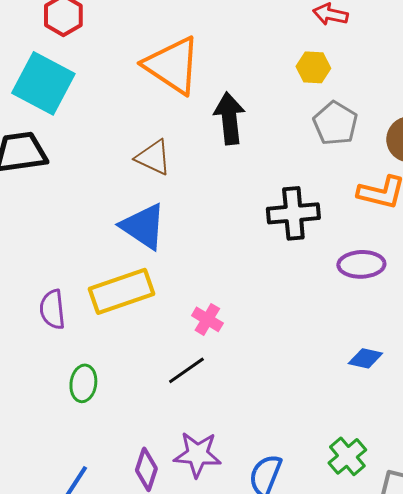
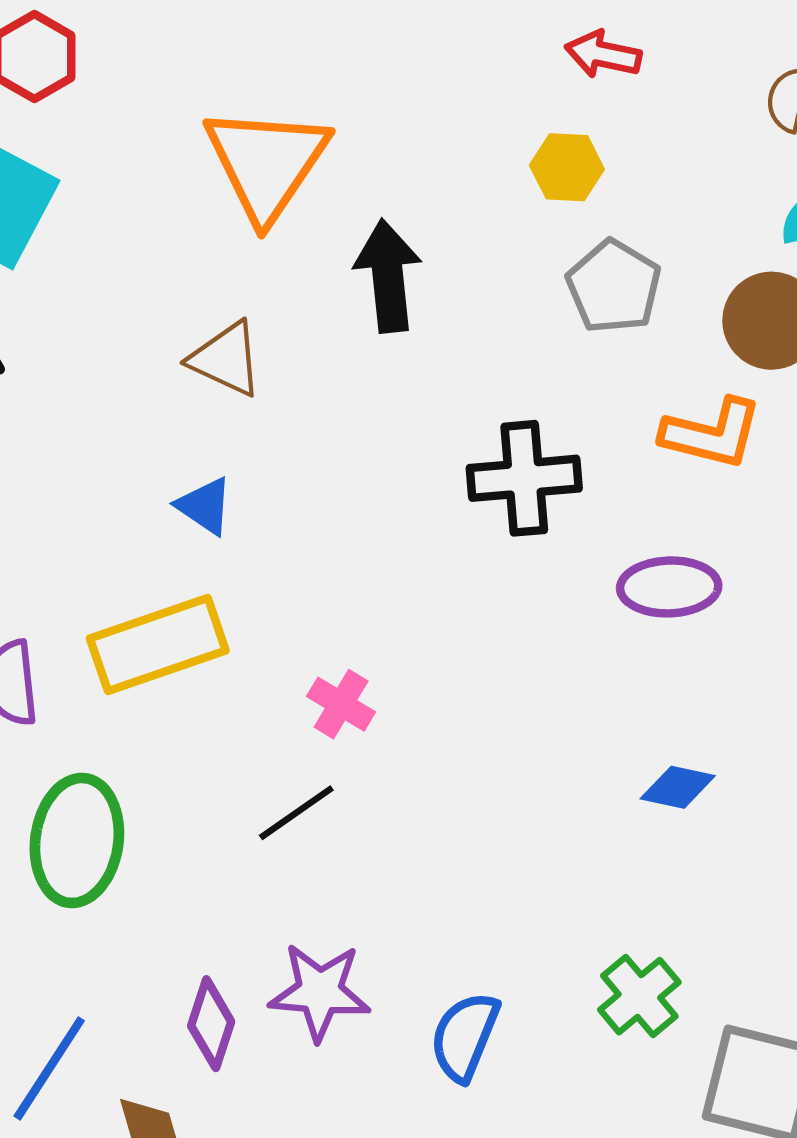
orange triangle: (172, 65) -> (266, 163), turned 30
blue triangle: (143, 226) -> (205, 506), size x0.6
green ellipse: (83, 383) -> (77, 840), size x1.6

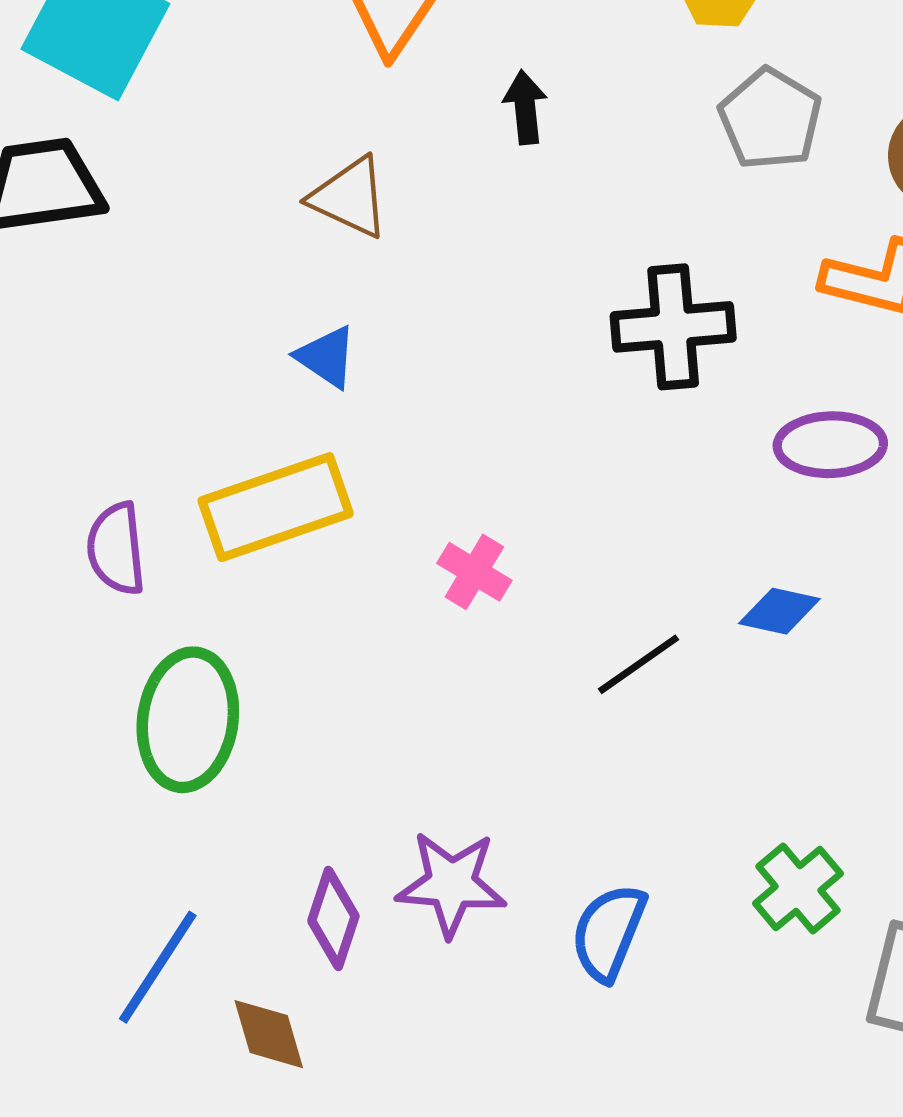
black arrow: (388, 276) -> (525, 107), size x0.6
blue diamond: (678, 787) -> (779, 611), moved
black line: (296, 813) -> (638, 664), moved

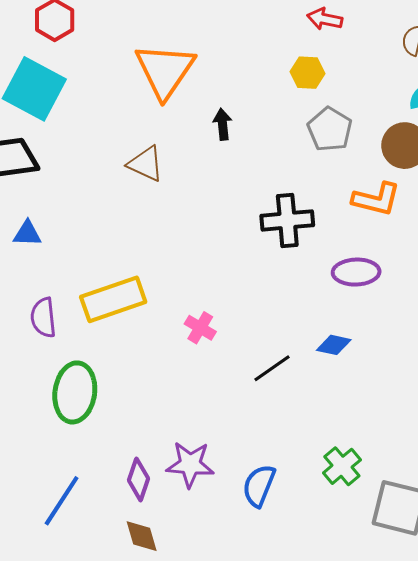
blue triangle: (326, 357) -> (27, 234), moved, turned -32
brown diamond: (269, 1034) -> (142, 536), moved

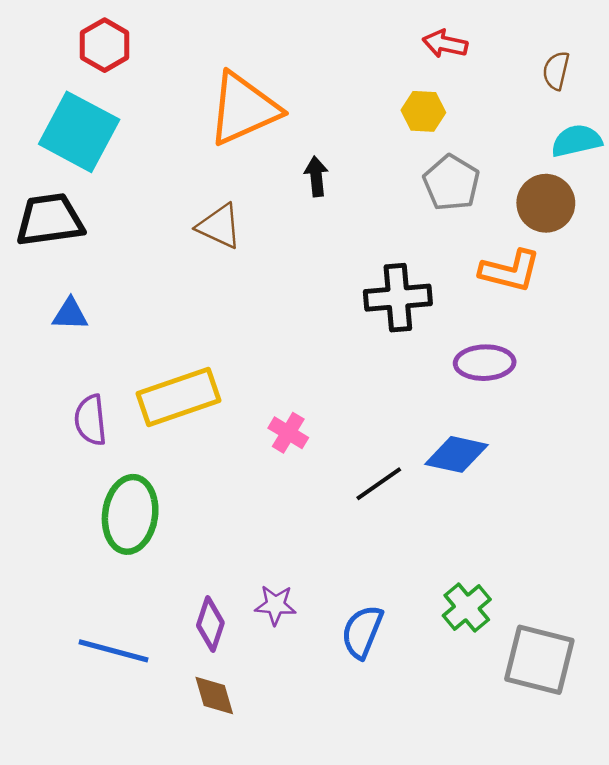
orange triangle: (165, 71) -> (244, 109), turned 32
blue diamond: (334, 345) -> (457, 454), size x1.4
purple star: (190, 464) -> (275, 605), size x0.7
blue line: (62, 501) -> (113, 651), turned 72

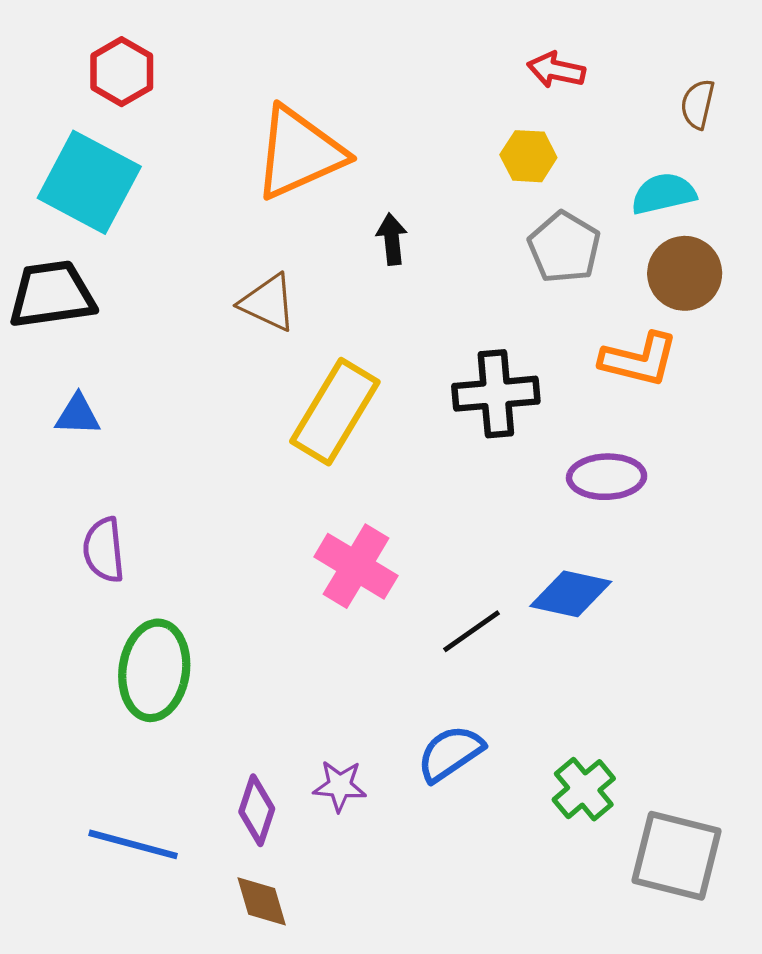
cyan semicircle: (576, 141) -> (663, 194), moved
yellow rectangle: (179, 397) -> (335, 412), moved, turned -40
pink cross: (288, 433) -> (356, 566), size x1.6
blue semicircle: (362, 632) -> (450, 753), moved, turned 34

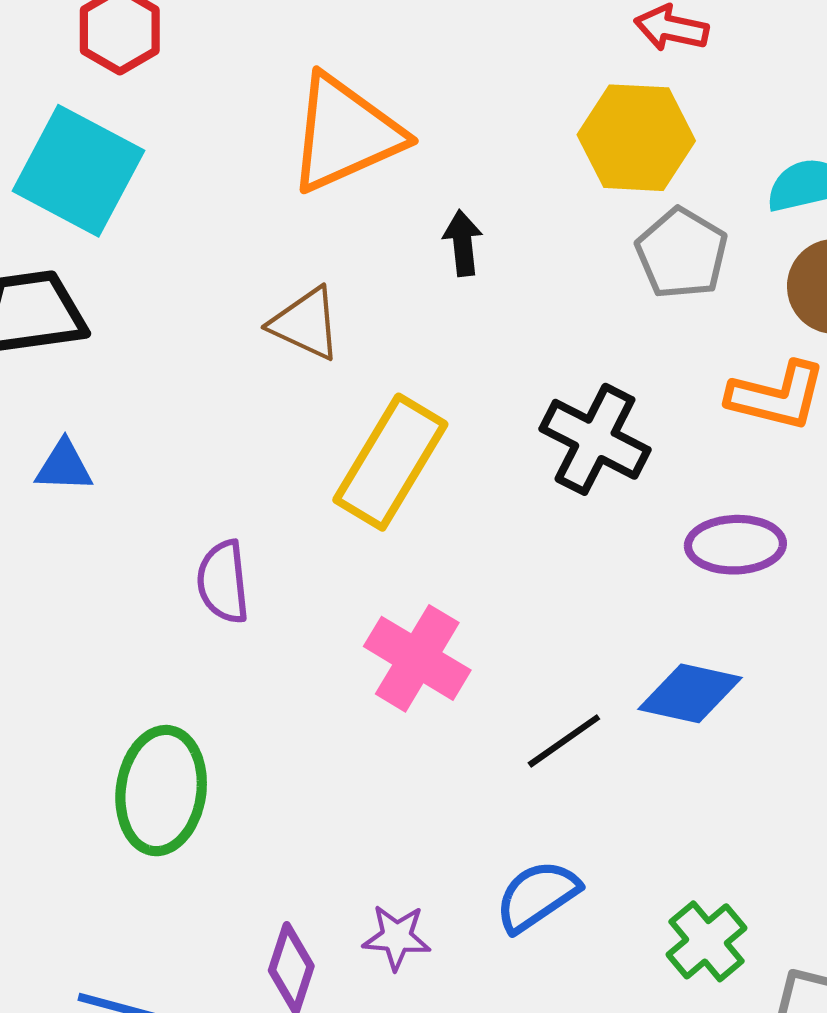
yellow hexagon: (528, 156) -> (636, 138), size x1.6
black cross: (496, 394) -> (595, 439), turned 32
purple semicircle: (104, 550) -> (223, 582), moved

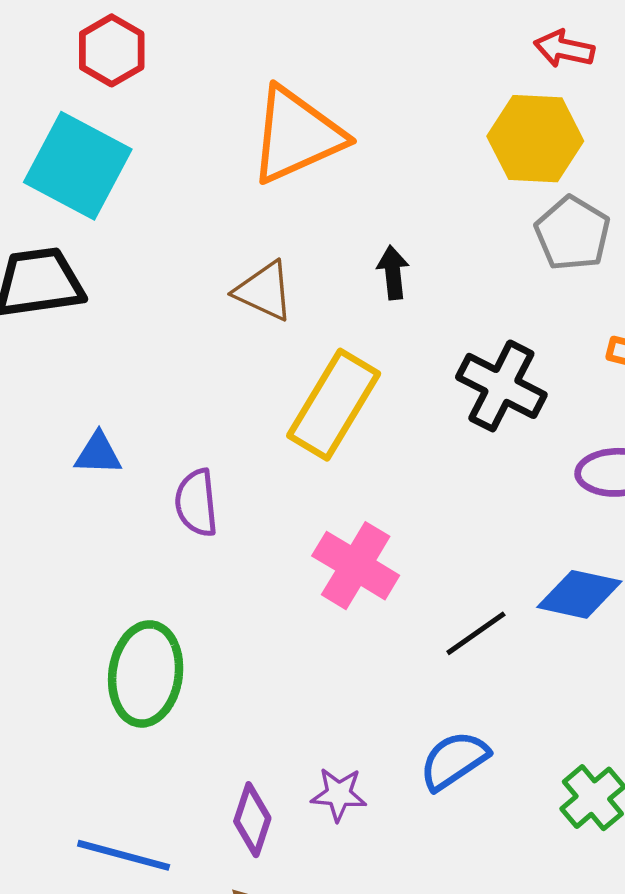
black arrow: (463, 243) -> (393, 272), moved
blue triangle: (64, 466) -> (98, 454), moved

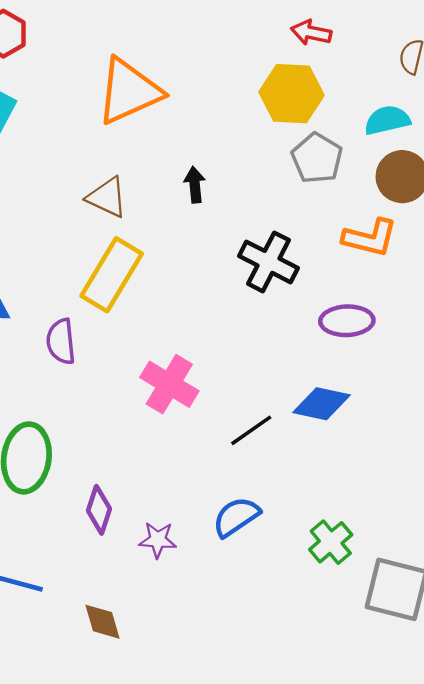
yellow rectangle: (334, 405) -> (112, 275), moved
purple diamond: (252, 820) -> (99, 510), moved

